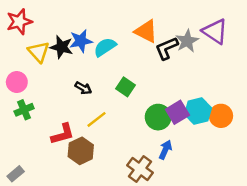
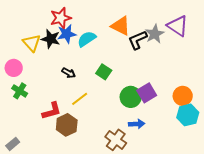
red star: (19, 22) -> (61, 18), moved
green cross: (24, 110) -> (20, 91), turned -35
cyan hexagon: (198, 111) -> (188, 115), moved
blue arrow: (165, 150) -> (137, 124), turned 63

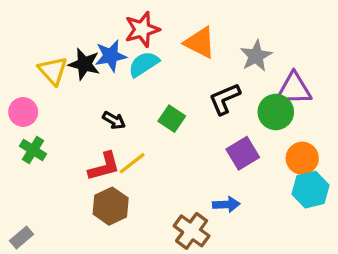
red star: (61, 18) -> (142, 29), moved
purple triangle: (178, 26) -> (294, 89), moved, turned -35
black L-shape: (138, 40) -> (225, 99), moved
green circle: (131, 97) -> (276, 112), moved
red L-shape: (52, 111) -> (104, 166), moved

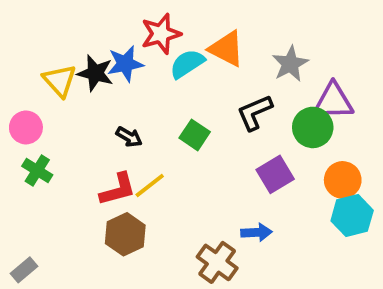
cyan semicircle: (144, 64) -> (187, 64), moved

